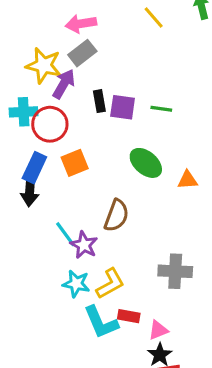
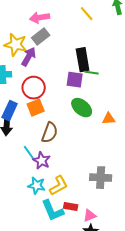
black rectangle: (99, 101) -> (83, 60), moved, size x1.6
purple square: (123, 107) -> (75, 80), moved
red circle: (50, 124) -> (34, 88), moved
brown semicircle: (116, 216) -> (50, 133), moved

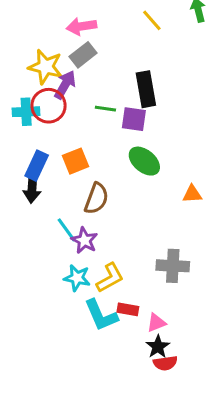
green line: (92, 73) -> (105, 109), moved
red circle: (34, 88) -> (49, 106), moved
orange triangle: (109, 119) -> (192, 194), moved

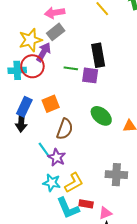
yellow star: (46, 67) -> (30, 40), turned -30
green ellipse: (144, 161) -> (101, 116), moved

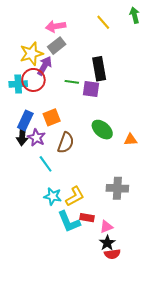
purple star: (57, 157) -> (36, 138), moved

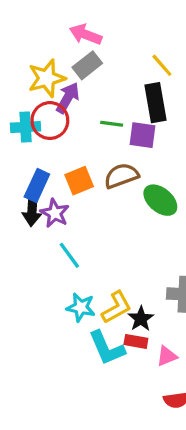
yellow line: (103, 22) -> (162, 65), moved
pink arrow: (56, 26) -> (86, 34), turned 30
brown semicircle: (66, 143) -> (121, 176), moved, turned -130
black star: (107, 243) -> (141, 319), moved

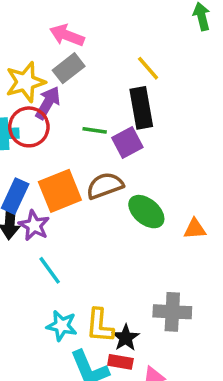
purple square: (142, 135) -> (127, 142), turned -36
orange square: (79, 181) -> (60, 191), size x1.4
yellow L-shape: (116, 307) -> (100, 326), turned 124

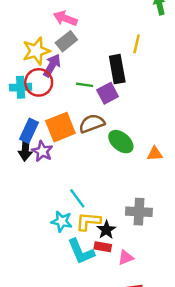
yellow line: (148, 68) -> (137, 44), moved, turned 54
cyan line: (50, 270) -> (77, 198), moved
yellow L-shape: (100, 326) -> (88, 221), turned 90

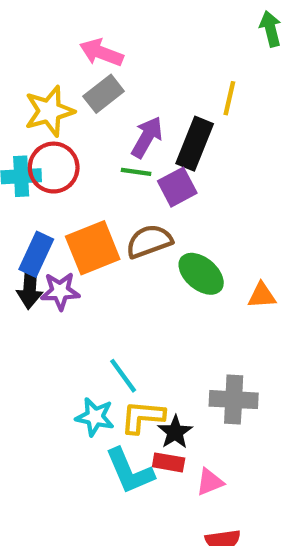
purple arrow: (52, 65) -> (147, 137), moved
black rectangle: (117, 69) -> (195, 144), turned 32
purple star: (42, 151) -> (60, 291), turned -30

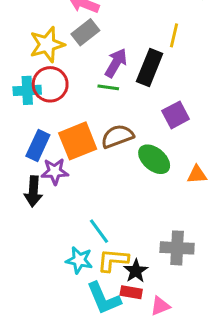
purple square: (177, 187) -> (176, 115), moved
black arrow: (30, 287) -> (33, 191), moved

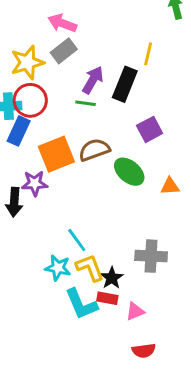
blue rectangle: (38, 145) -> (19, 131), moved
yellow L-shape: (113, 260) -> (90, 268), turned 64

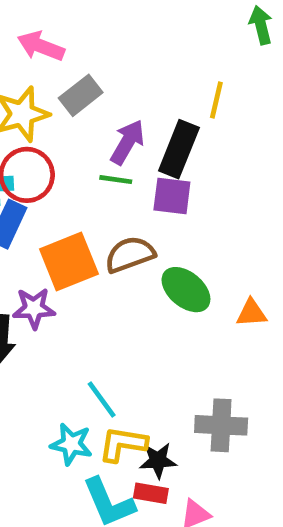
pink arrow: (62, 23) -> (41, 46), moved
purple square: (150, 129) -> (172, 196), moved, turned 35
yellow L-shape: (90, 268) -> (123, 444), turned -60
black star: (112, 278) -> (158, 460), turned 30

